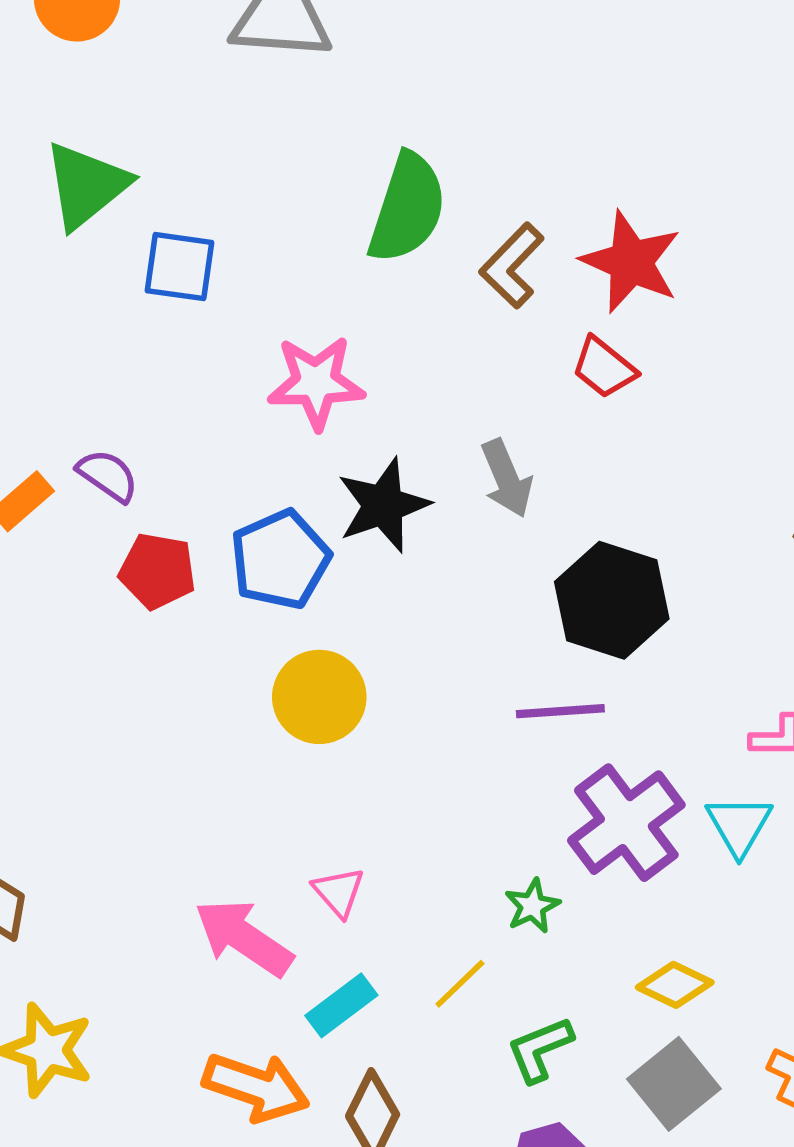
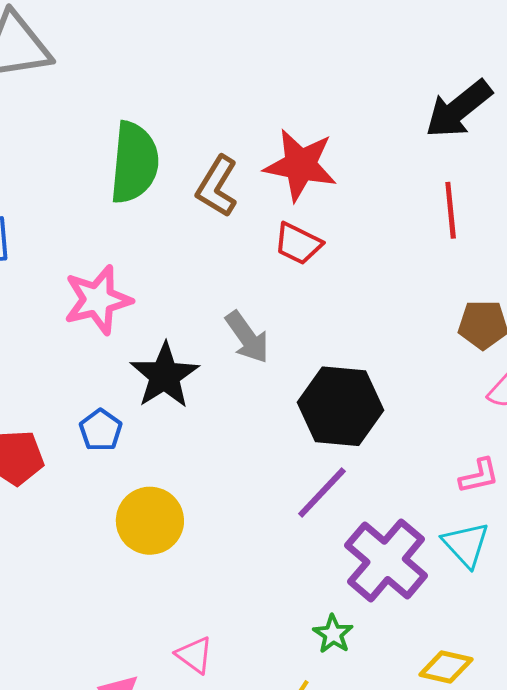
blue pentagon: (280, 560) -> (101, 430), size x0.6
purple line: (560, 711) -> (322, 492), turned -30

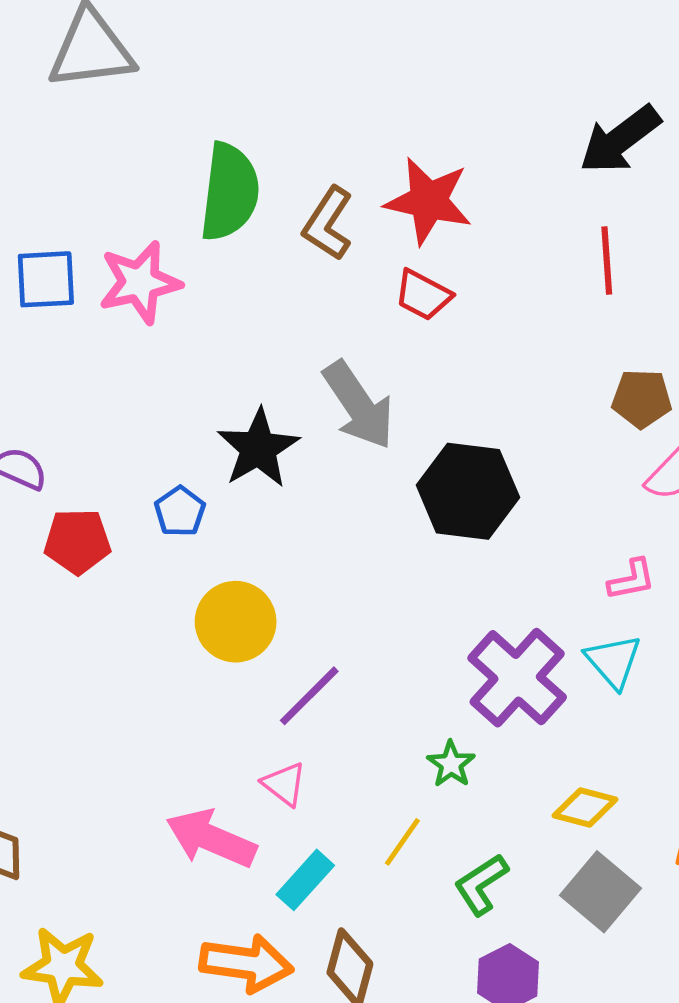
pink star: (98, 300) -> (140, 282), moved
gray arrow: (247, 337) -> (359, 405), size x1.4
purple line: (322, 492) -> (309, 696), moved

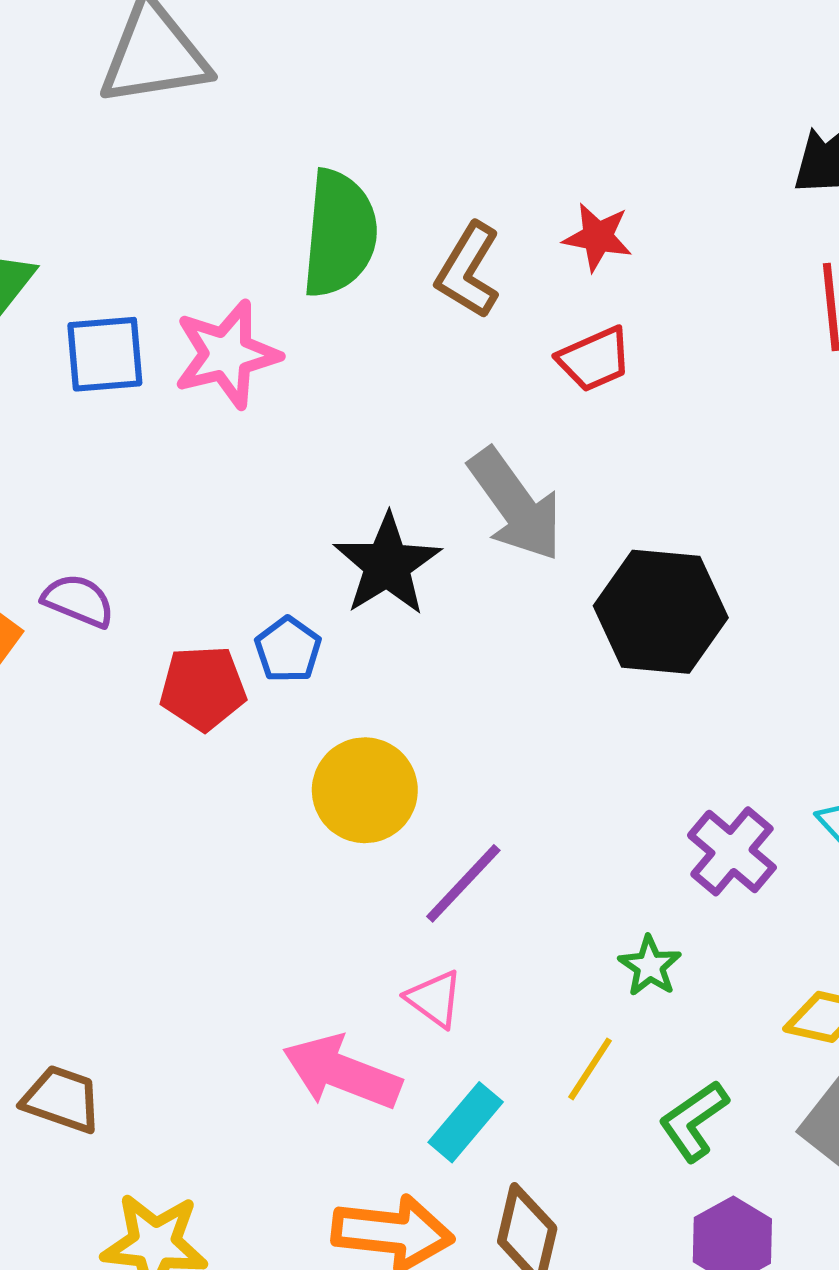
red star: (428, 201) -> (598, 237), size x0.6
red trapezoid: (423, 295) -> (594, 359), turned -50
red pentagon: (77, 541) -> (203, 688), moved
purple cross: (517, 678) -> (732, 851), size x0.7

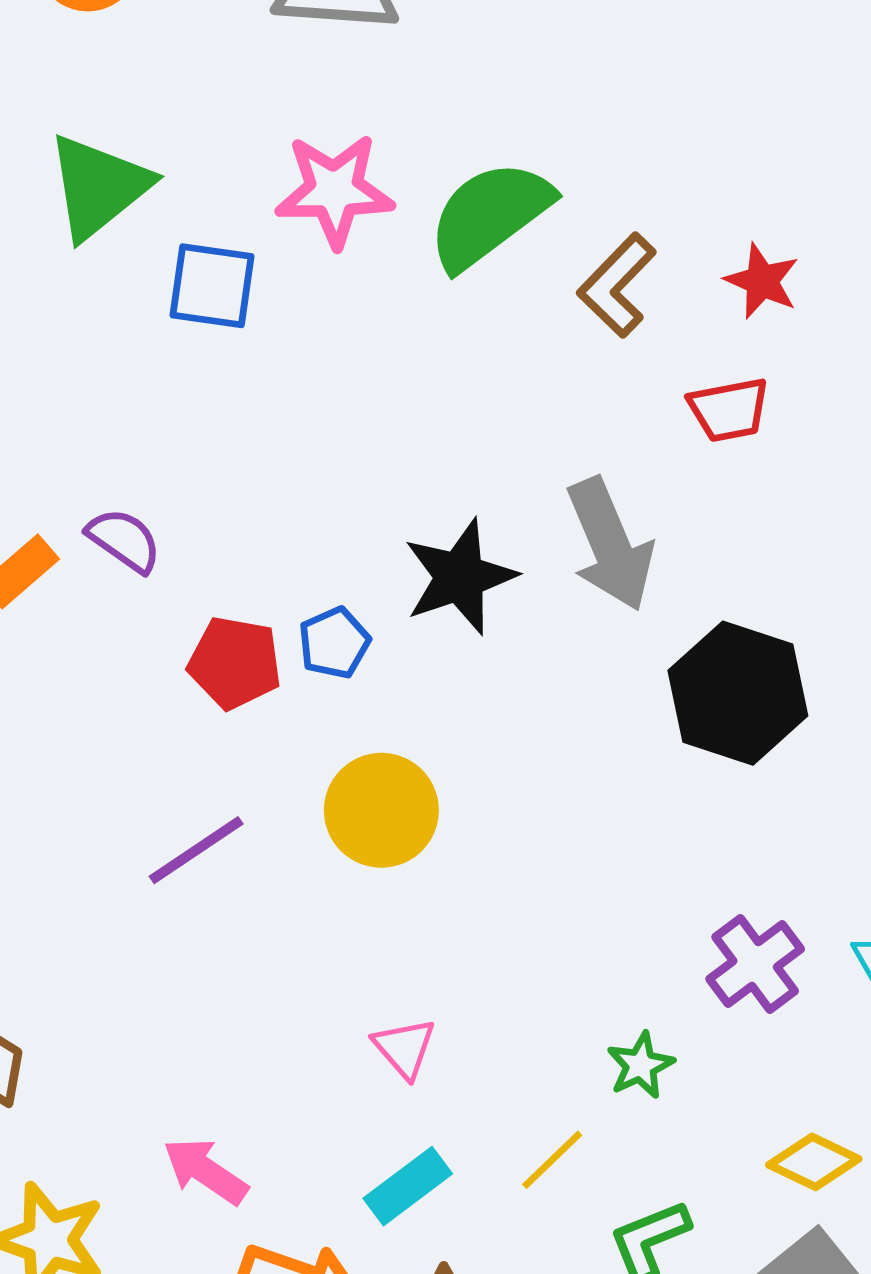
green semicircle: (340, 233) -> (490, 215), turned -145
pink star: (227, 354) -> (334, 190), moved
purple line: (463, 883) -> (196, 850), moved
pink arrow: (342, 1072) -> (205, 1171), moved, size x0.7

